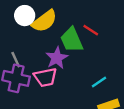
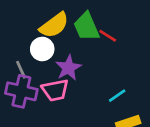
white circle: (25, 16) -> (42, 49), moved
green trapezoid: (72, 40) -> (87, 27), moved

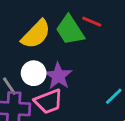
red line: (108, 36) -> (92, 22), moved
white circle: (42, 49) -> (34, 73), moved

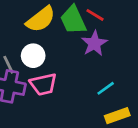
purple star: (58, 76) -> (94, 43), moved

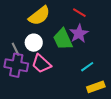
green trapezoid: (73, 20) -> (63, 39), moved
pink trapezoid: (43, 84) -> (41, 64), turned 55

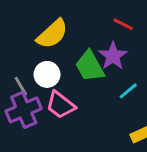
red line: (79, 13) -> (123, 24), moved
purple cross: (16, 65) -> (24, 110), turned -30
cyan line: (87, 67) -> (128, 91), moved

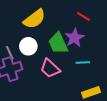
cyan line: (128, 91) -> (83, 62), turned 32
pink trapezoid: (61, 105) -> (50, 68), moved

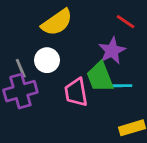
green trapezoid: (58, 43) -> (100, 77), moved
pink trapezoid: (50, 68) -> (76, 92), turned 35

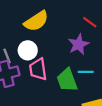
green trapezoid: (100, 77) -> (67, 80), moved
pink trapezoid: (76, 92) -> (38, 69), moved

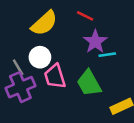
red line: (90, 22) -> (85, 16), moved
cyan line: (86, 72) -> (107, 55), moved

